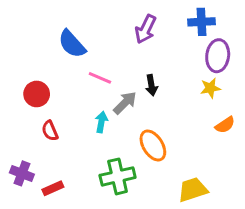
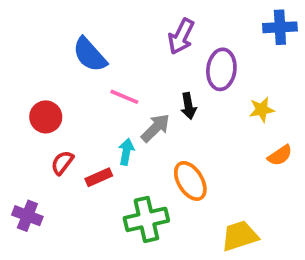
blue cross: (201, 22) -> (280, 27), moved
purple ellipse: (218, 56) -> (221, 69), moved
red semicircle: (50, 131) -> (62, 163), turned 60
red rectangle: (53, 188) -> (99, 177), moved

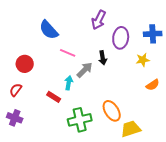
blue cross: (280, 27) -> (153, 34), moved
red semicircle: (62, 163) -> (16, 90), moved
red rectangle: (99, 177) -> (54, 97), turned 56
orange ellipse: (190, 181) -> (112, 111), moved

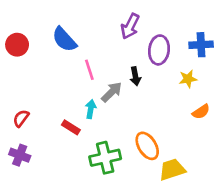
pink line: (68, 53) -> (89, 70), turned 49
red circle: (25, 64) -> (17, 45), moved

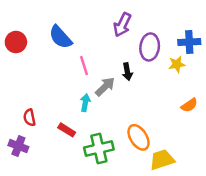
yellow star: (188, 79) -> (177, 64), moved
red semicircle: (21, 118) -> (30, 118), moved, turned -49
red rectangle: (71, 127) -> (67, 130), moved

